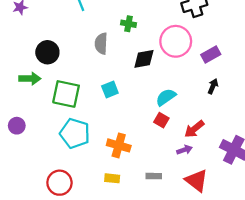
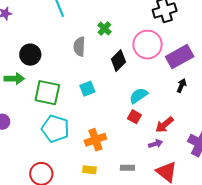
green cross: (129, 24) -> (104, 29), turned 32
purple rectangle: (211, 54) -> (180, 57), size x1.5
black diamond: (144, 59) -> (118, 61), turned -35
orange cross: (119, 145) -> (95, 140), turned -35

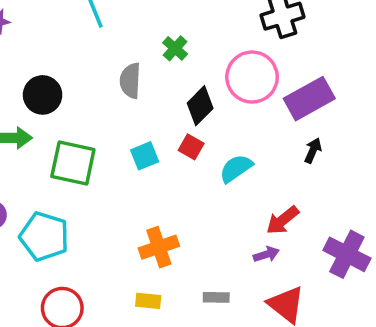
red square: (134, 117) -> (191, 147), moved
cyan pentagon: (55, 129) -> (44, 236), moved

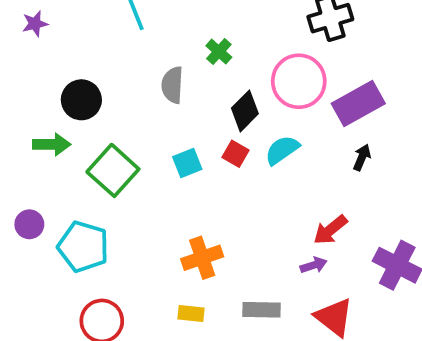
green square: (73, 163) -> (113, 170), turned 30
cyan semicircle: (236, 168) -> (282, 150), moved
gray rectangle: (216, 297) -> (262, 310), size x1.4

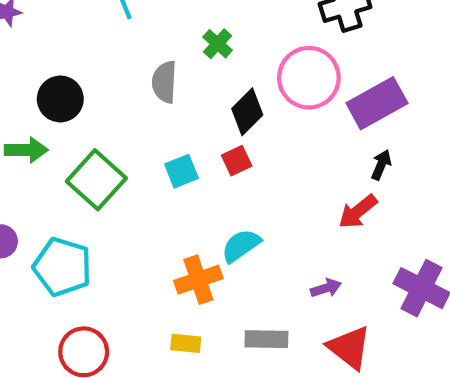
cyan semicircle: (282, 150) -> (241, 246), moved
red square: (236, 154) -> (237, 161), turned 35
red arrow: (330, 230) -> (358, 212), moved

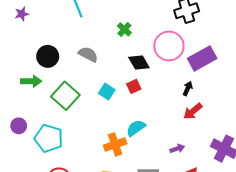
gray semicircle: (164, 82) -> (88, 54), moved, turned 114
black diamond: (247, 112) -> (139, 63), turned -75
black arrow: (381, 165) -> (188, 88), moved
cyan square: (181, 171) -> (107, 92), turned -35

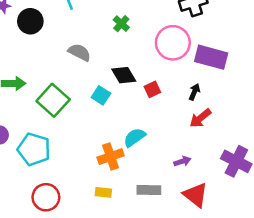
black circle: (48, 56) -> (30, 21), moved
purple rectangle: (202, 58) -> (211, 57), turned 44
black diamond: (139, 63) -> (124, 75), moved
red square: (134, 86) -> (152, 89), moved

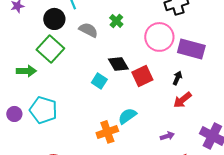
black circle: (30, 21) -> (54, 19), moved
gray semicircle: (79, 52) -> (88, 30), moved
red square: (152, 89) -> (142, 76), size x1.5
green square: (53, 100) -> (50, 49), moved
cyan pentagon: (34, 149) -> (43, 110), moved

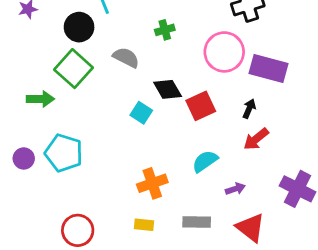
green cross: (116, 21) -> (165, 30), turned 32
gray semicircle: (88, 30) -> (126, 58), moved
cyan semicircle: (127, 116) -> (205, 161), moved

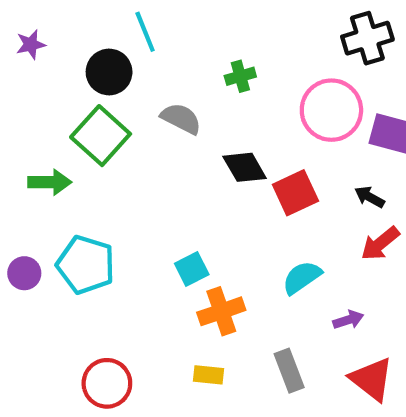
black arrow: (249, 109) -> (370, 197), turned -84
cyan square: (141, 113) -> (192, 269), moved, turned 30
gray rectangle: (197, 222) -> (289, 371), turned 68

